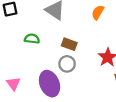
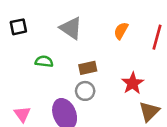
brown rectangle: (69, 44) -> (88, 68), turned -32

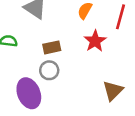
red star: (133, 83) -> (95, 41), moved

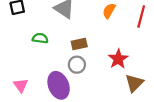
red star: (95, 41) -> (118, 59), moved

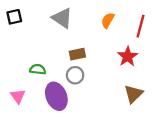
green semicircle: (40, 38) -> (38, 69), moved
red star: (118, 59) -> (128, 57), moved

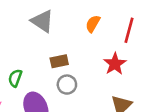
green semicircle: (38, 69) -> (15, 78), turned -77
gray circle: (75, 75) -> (67, 85), moved

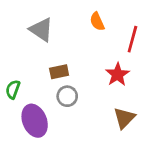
orange semicircle: (93, 24) -> (97, 21), moved, turned -54

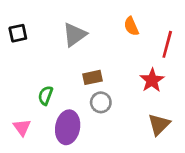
gray triangle: (41, 30) -> (75, 35), turned 50
purple ellipse: (35, 121) -> (68, 127), turned 32

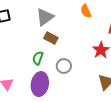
brown rectangle: (93, 77) -> (51, 38), moved, turned 40
green semicircle: (45, 95) -> (38, 58), moved

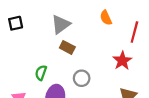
green semicircle: (38, 58) -> (41, 73), moved

